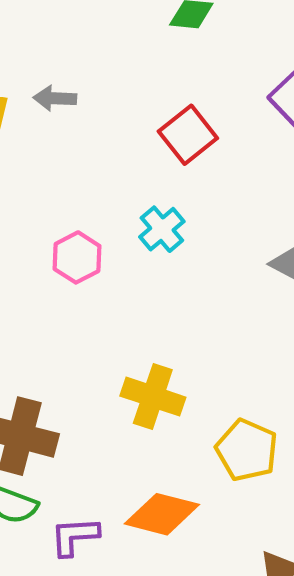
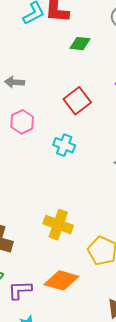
cyan cross: (162, 229) -> (64, 145), turned -30
pink hexagon: (77, 257) -> (22, 122), moved

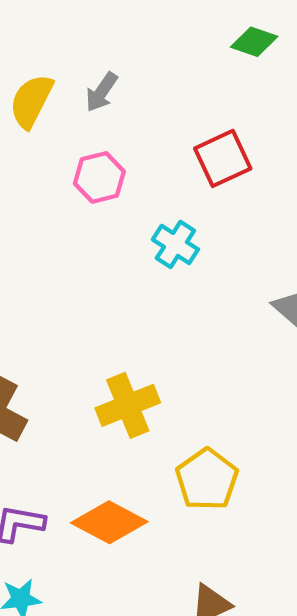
gray arrow: (14, 82) -> (102, 92), turned -72
yellow cross: (58, 225) -> (128, 405), turned 36

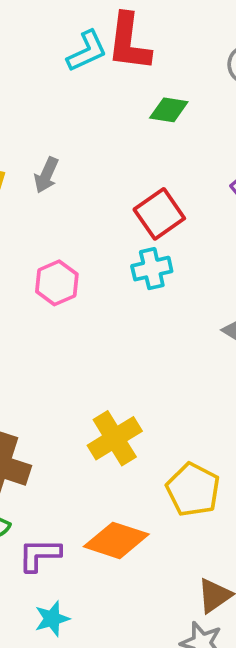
pink hexagon: (99, 177) -> (57, 283), moved
cyan cross: (175, 244) -> (152, 269), moved, turned -36

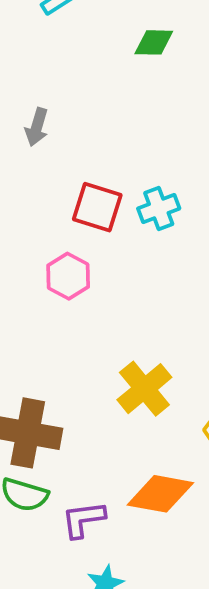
red square: (159, 214) -> (97, 207), moved, turned -30
pink hexagon: (57, 283) -> (68, 276), moved

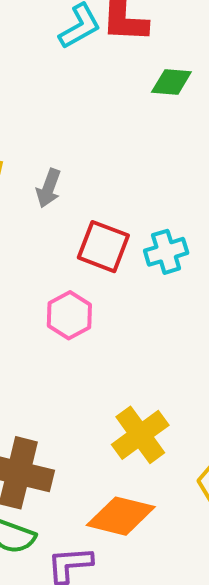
gray arrow: (37, 127) -> (49, 188), moved
orange diamond: (160, 494) -> (121, 516), moved

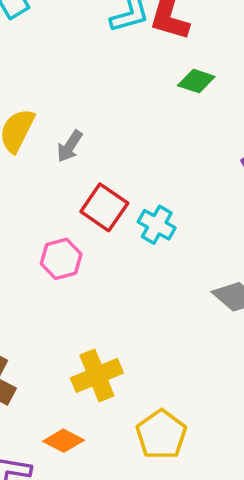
cyan cross: (166, 252) -> (157, 225), turned 33
orange diamond: (121, 516) -> (64, 441), size x0.7

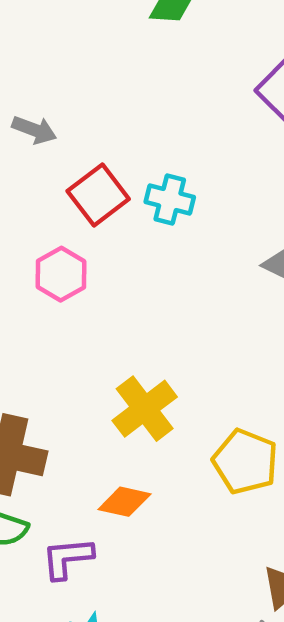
gray arrow: (70, 146) -> (34, 130), turned -88
red square: (104, 207) -> (98, 195), turned 33

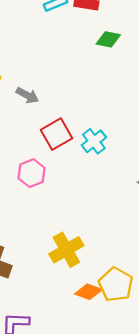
cyan cross: (170, 200) -> (94, 141), turned 30
orange diamond: (124, 502) -> (88, 292), moved

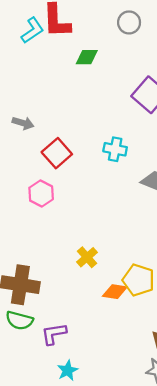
cyan cross: (94, 141) -> (115, 149), moved, turned -30
yellow cross: (66, 250) -> (87, 257), size x0.7

